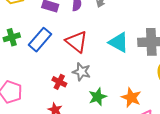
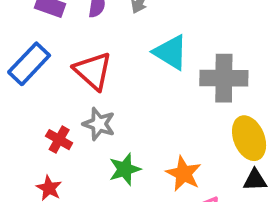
cyan triangle: (119, 42) -> (171, 52), moved

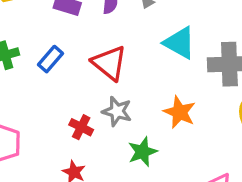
blue rectangle: (29, 64) -> (51, 59), size x0.7
orange star: (184, 174) -> (180, 112), moved

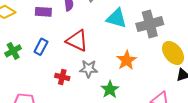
orange star: (180, 112) -> (127, 60), turned 30
red cross: (81, 127) -> (62, 77), moved

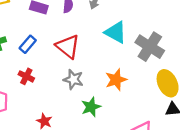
gray cross: (150, 24) -> (150, 47), turned 35
red cross: (62, 77) -> (26, 76), moved

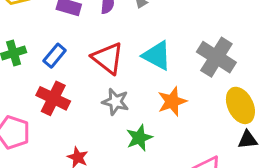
cyan triangle: (116, 32) -> (157, 56), moved
red cross: (26, 76) -> (53, 98), size x1.5

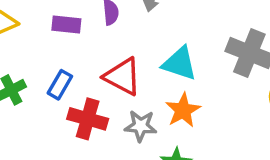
red cross: (53, 98) -> (88, 119), moved
orange star: (172, 101) -> (183, 110), moved

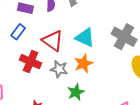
blue rectangle: (60, 85) -> (18, 32), moved

